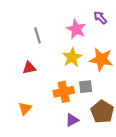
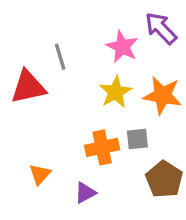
purple arrow: (100, 18) -> (161, 28), size x1.5
red triangle: (29, 68) -> (28, 87), moved, size x1.6
purple triangle: (72, 120) -> (85, 193), moved

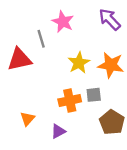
pink star: (122, 47) -> (63, 22), moved

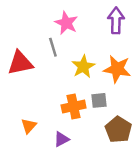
purple arrow: (110, 19) -> (116, 21), turned 45
gray line: (41, 39) -> (53, 47), moved

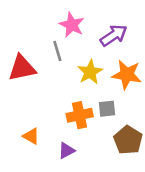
purple arrow: (116, 21) -> (114, 35), moved, turned 55
orange triangle: (29, 126) -> (31, 136), turned -42

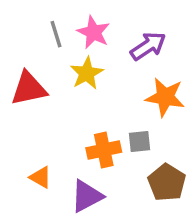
gray line: (57, 51) -> (56, 34), moved
yellow star: (90, 72) -> (87, 73), moved
purple triangle: (66, 151) -> (87, 196), size x1.5

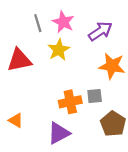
orange triangle: (41, 177) -> (16, 120), moved

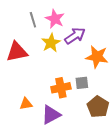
purple arrow: (100, 31) -> (75, 36), moved
orange triangle: (16, 120) -> (26, 104), moved, turned -40

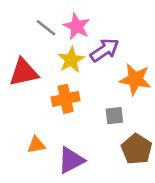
gray line: (33, 20) -> (46, 28), turned -35
orange cross: (61, 88) -> (66, 99), moved

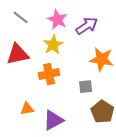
gray line: (46, 28) -> (21, 17), moved
purple arrow: (105, 50) -> (87, 26), moved

